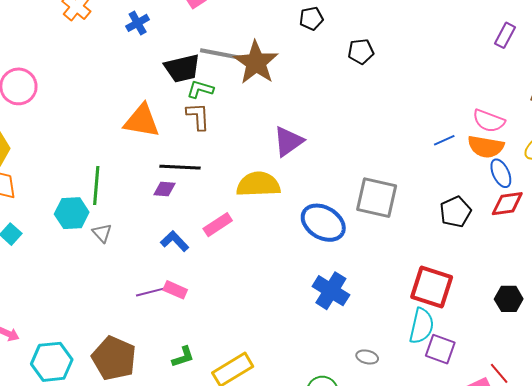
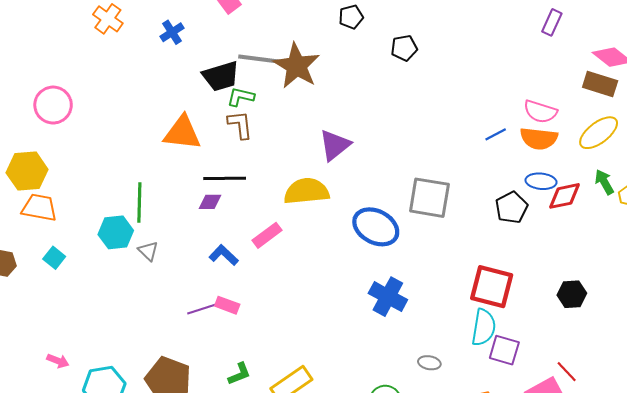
blue ellipse: (501, 173) -> (541, 181), moved, turned -56

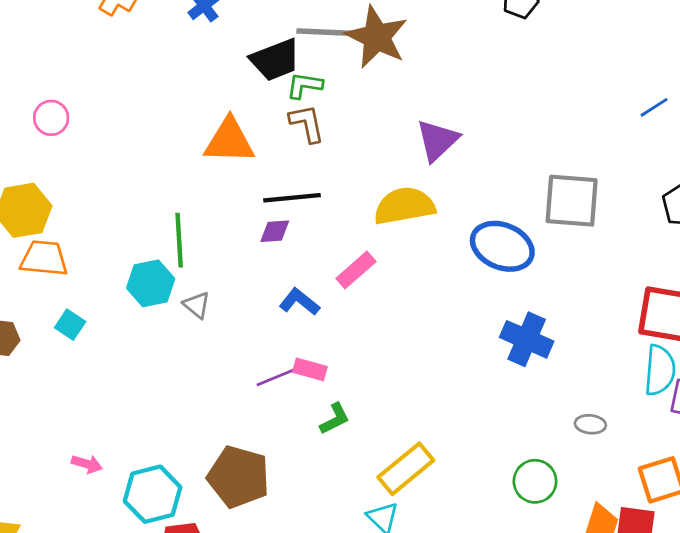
pink circle: (53, 105) -> (51, 118), size x0.7
green L-shape: (239, 374) -> (335, 419), moved

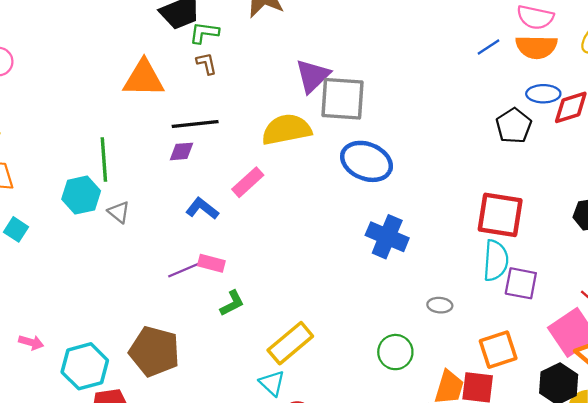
brown L-shape: (307, 123) -> (206, 63), size x0.7
gray square: (572, 201) -> (342, 99), moved

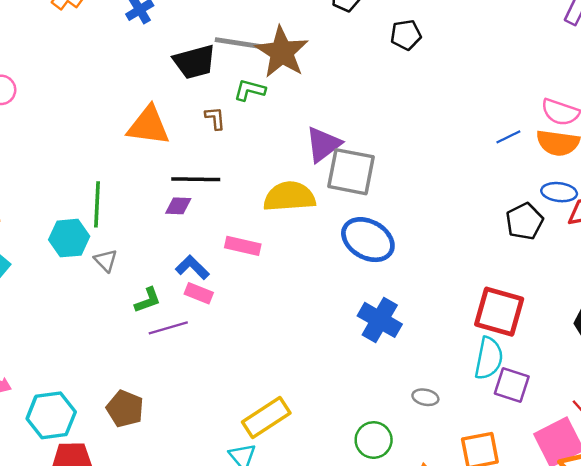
green L-shape: (204, 33) -> (250, 90), moved
pink rectangle: (248, 182) -> (243, 246), turned 48
pink rectangle: (211, 263) -> (199, 293), moved
green L-shape: (232, 303) -> (148, 300), moved
brown pentagon: (154, 351) -> (125, 409), size x0.7

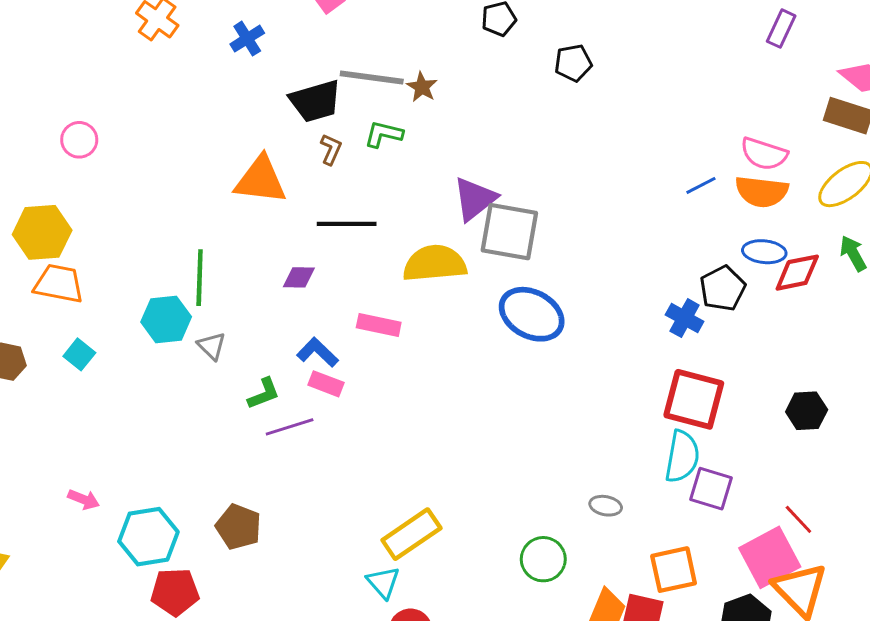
brown star: (282, 52) -> (422, 87), size x0.5
brown L-shape: (215, 118) -> (331, 149), moved, turned 30
black line: (196, 179) -> (347, 224), moved
blue cross: (380, 320) -> (685, 318), moved, size x0.7

